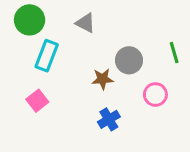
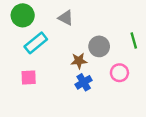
cyan rectangle: (47, 56) -> (36, 43), turned 30
pink square: (37, 101) -> (29, 78), turned 35
blue cross: (109, 119) -> (84, 82), moved

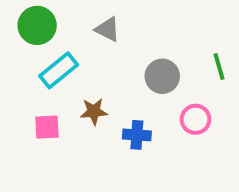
brown star: (79, 61) -> (94, 111), moved
blue cross: (84, 82) -> (137, 135), turned 35

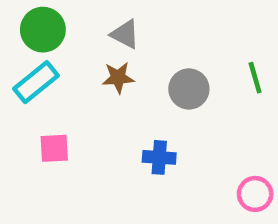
cyan rectangle: (59, 70) -> (36, 82), moved
brown star: (94, 111) -> (118, 78), moved
pink circle: (196, 119) -> (255, 194), moved

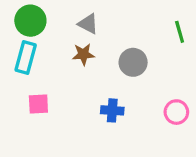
green line: (255, 78) -> (180, 32), moved
cyan rectangle: (36, 82) -> (26, 58), turned -36
pink circle: (255, 194) -> (176, 112), moved

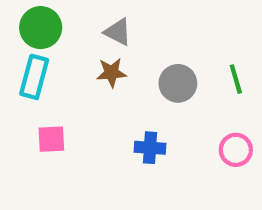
green line: (180, 32) -> (236, 79), moved

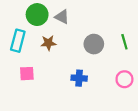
green circle: (41, 28) -> (37, 15), moved
brown star: (111, 73) -> (48, 43), moved

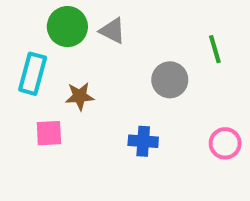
green line: (124, 42) -> (215, 49), moved
brown star: (48, 43) -> (80, 96), moved

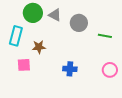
green line: (215, 49) -> (105, 36), moved, turned -64
gray circle: (170, 80) -> (79, 23), moved

